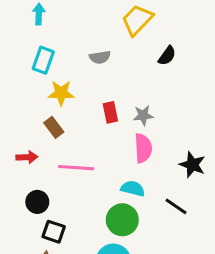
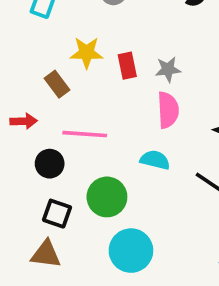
yellow star: (61, 93) -> (87, 53), moved
black circle: (37, 202) -> (50, 164), moved
green circle: (122, 220) -> (107, 197), moved

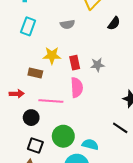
brown rectangle: (57, 84) -> (35, 73), turned -40
pink semicircle: (168, 110) -> (77, 88), moved
cyan semicircle: (155, 160) -> (90, 144), moved

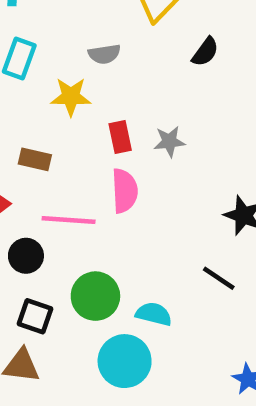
yellow star: (52, 55) -> (71, 97), moved

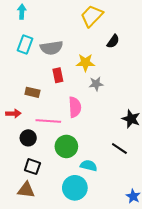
gray semicircle: (104, 54) -> (52, 48), moved, size x1.5
yellow star: (71, 97) -> (85, 63), moved
red rectangle: (120, 137) -> (58, 75), moved
green circle: (95, 296) -> (66, 146), moved

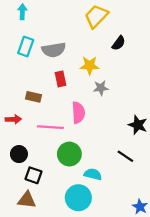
black circle: (28, 138) -> (19, 154), moved

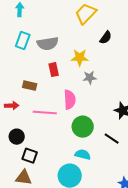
green circle: (69, 154) -> (83, 127), moved

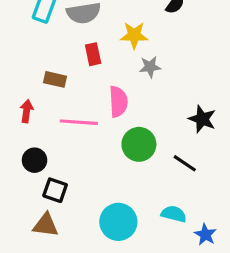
red arrow: (12, 106) -> (27, 111), turned -80
cyan semicircle: (83, 155) -> (174, 214), moved

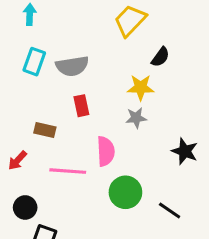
yellow star: (134, 35) -> (141, 87), moved
red arrow: (27, 111) -> (18, 160), turned -145
black star: (202, 119) -> (185, 151), moved

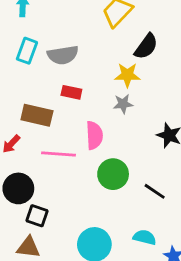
black semicircle: (160, 57) -> (146, 46), size x1.4
red rectangle: (81, 106) -> (71, 92), turned -66
brown rectangle: (45, 130) -> (37, 115), size x1.5
black circle: (25, 207) -> (18, 188), size x1.4

